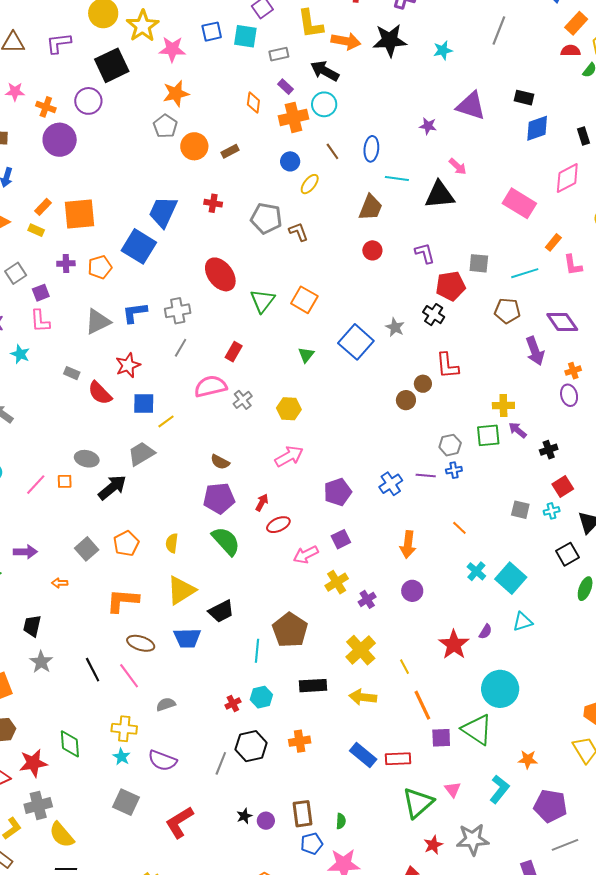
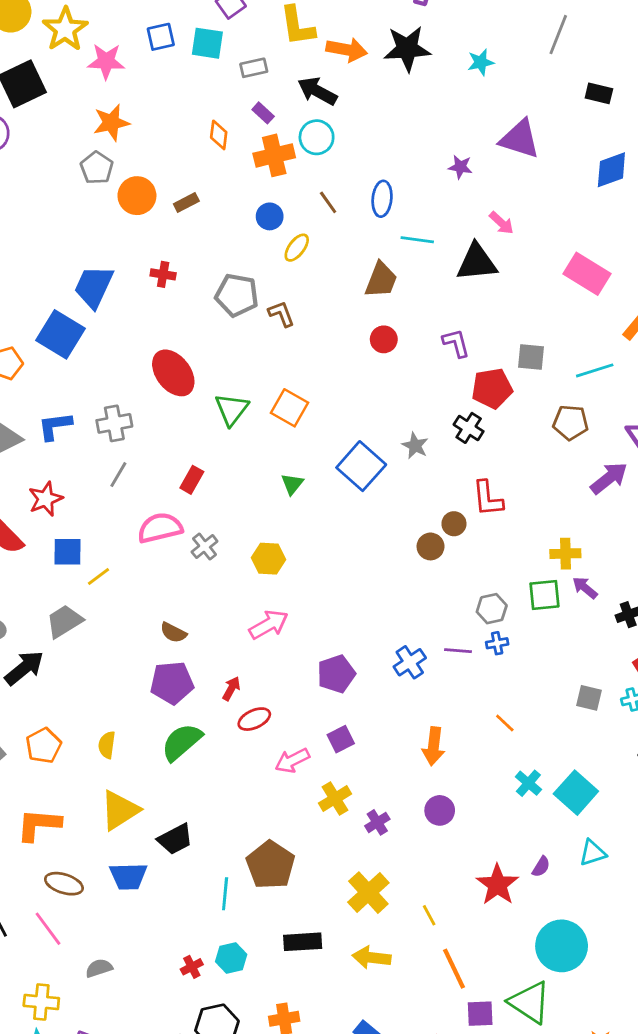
black rectangle: (524, 98) -> (599, 93), moved
purple arrow: (535, 351) -> (609, 478), turned -108
green semicircle: (226, 541) -> (182, 742), turned -88

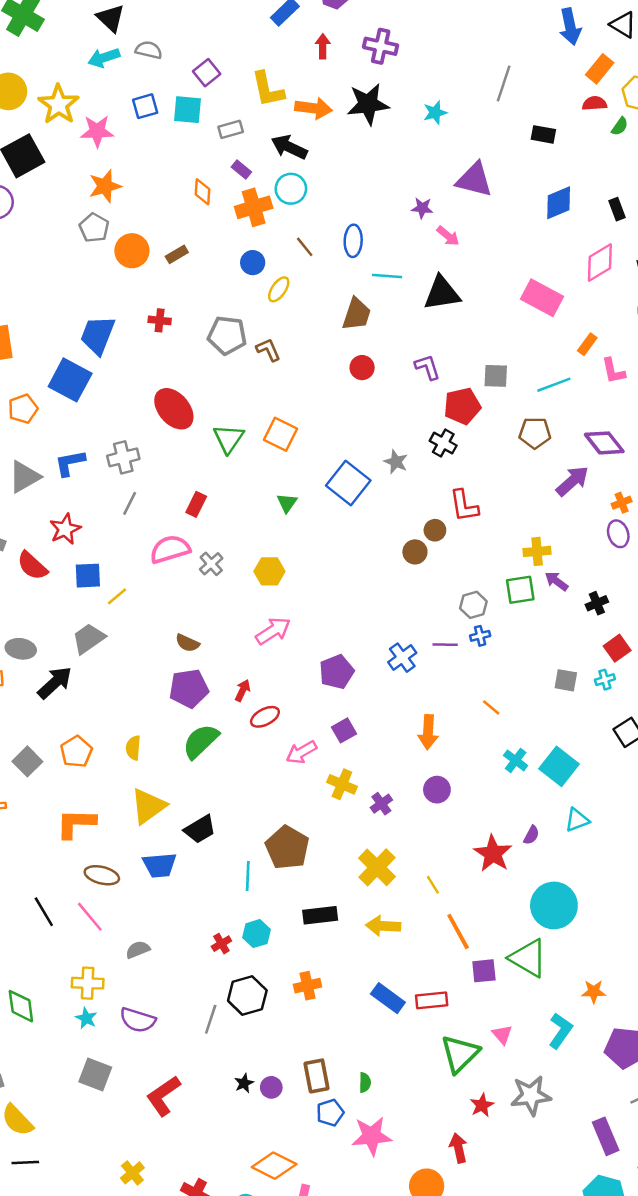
pink arrow: (501, 223) -> (448, 236), moved
yellow cross: (335, 799) -> (342, 784), turned -32

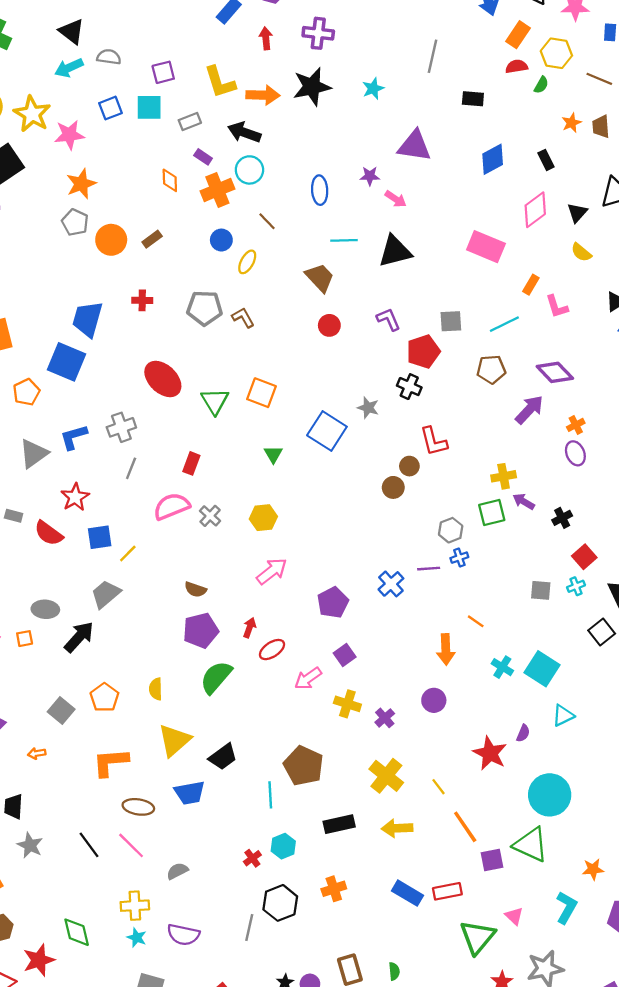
purple square: (207, 73) -> (163, 72), turned 30
blue ellipse: (353, 241) -> (320, 190), moved
brown trapezoid: (357, 314) -> (320, 278), turned -56
orange arrow: (428, 732) -> (446, 649), moved

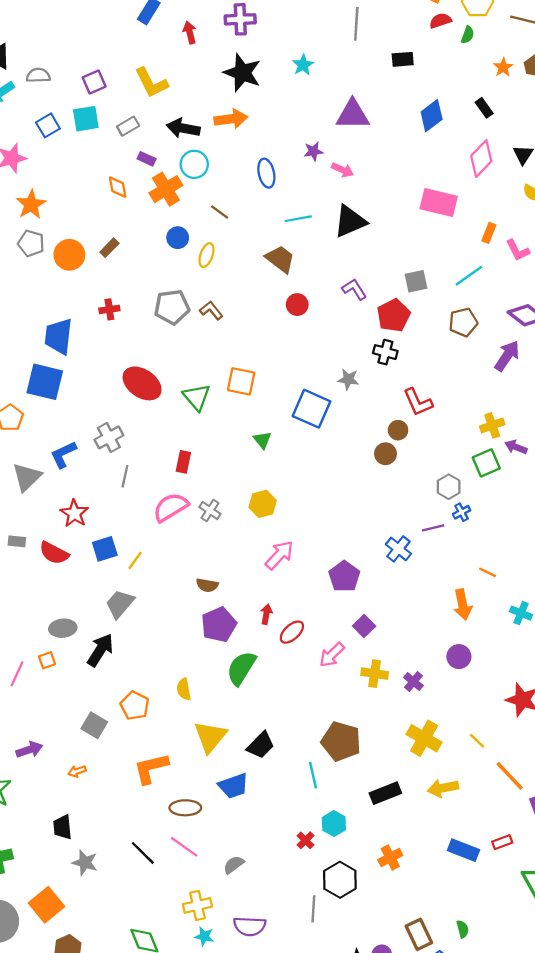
black star: (312, 87) -> (242, 73), turned -30
orange arrow: (263, 95) -> (231, 119), moved
red rectangle: (447, 891) -> (502, 842), size x0.7

